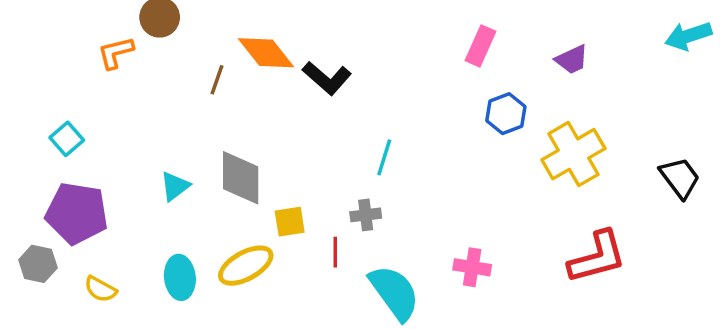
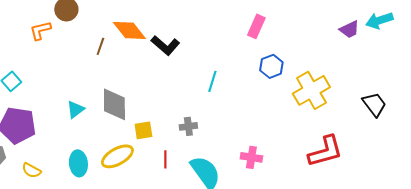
purple trapezoid: (572, 59) -> (349, 29), moved
cyan line: (384, 157) -> (212, 81), moved
red line: (335, 252) -> (165, 159), moved

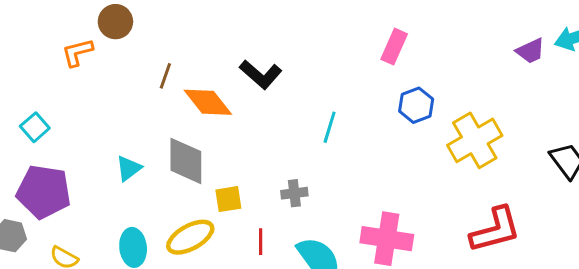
orange diamond: (129, 30) -> (208, 102), moved
pink cross: (251, 157) -> (387, 239), size x1.6

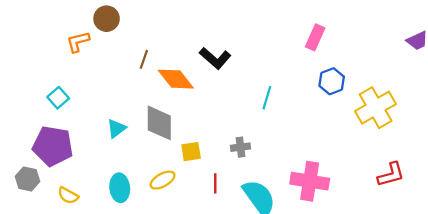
cyan square: (35, 127) -> (58, 98), moved
red L-shape: (495, 230) -> (391, 175), size x0.7
yellow ellipse: (190, 237) -> (163, 180), size x0.7

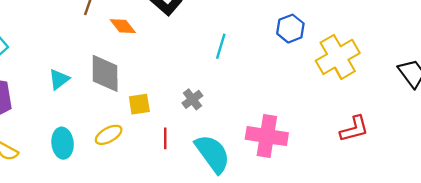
orange diamond: (176, 79) -> (123, 26), size x0.7
gray cross: (240, 147) -> (192, 99), turned -30

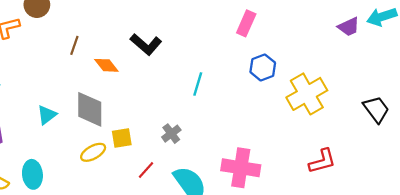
yellow ellipse: (109, 135) -> (93, 152), moved
red line: (165, 138) -> (146, 170), turned 42
cyan ellipse: (63, 143) -> (32, 174), moved

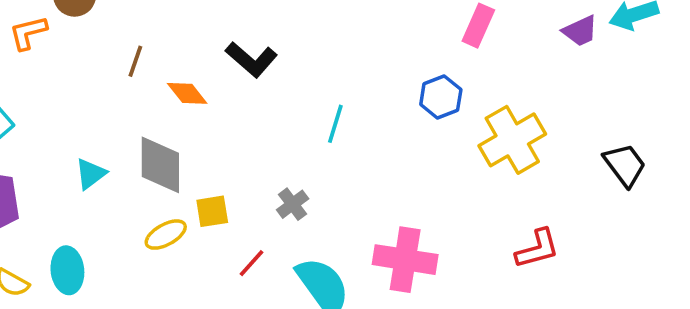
pink rectangle: (246, 23) -> (478, 26), moved

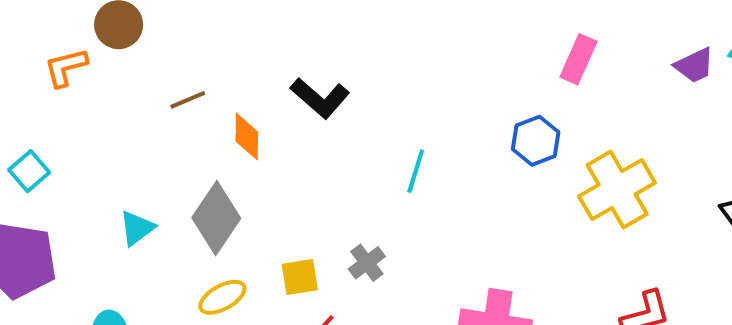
brown line: (135, 61) -> (188, 100), turned 48
orange diamond: (187, 93) -> (247, 137), turned 39
gray diamond: (160, 165) -> (216, 218), turned 34
yellow square: (212, 211) -> (300, 277), moved

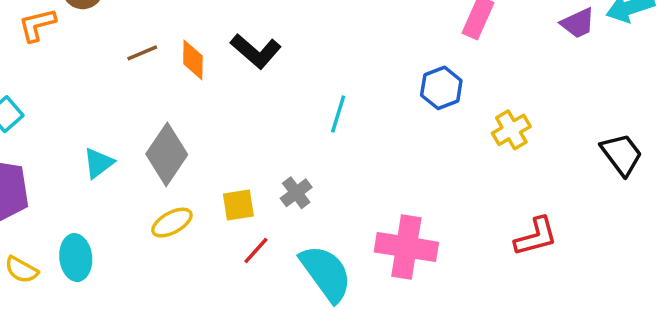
orange diamond: (247, 137) -> (193, 60), moved
yellow cross: (617, 189) -> (511, 130), size x0.6

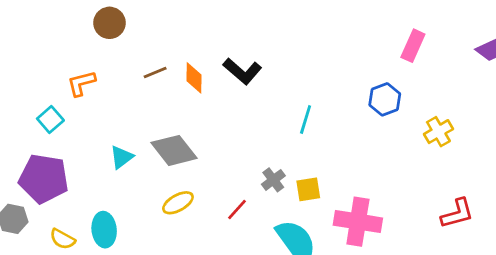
orange L-shape: (37, 25) -> (81, 83), moved
gray diamond: (167, 154) -> (174, 150), turned -72
yellow square: (238, 205) -> (308, 189), moved
red line: (256, 251) -> (237, 209), moved

